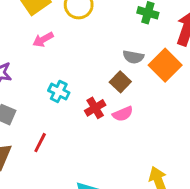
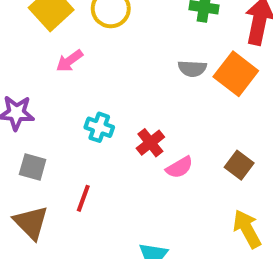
brown square: (120, 82) -> (239, 165), moved
pink semicircle: (123, 114) -> (179, 167), moved

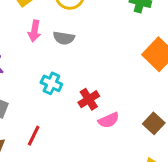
pink arrow: (69, 61) -> (34, 31), turned -50
gray semicircle: (192, 69) -> (64, 38), moved

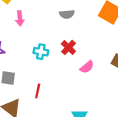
gray semicircle: (64, 38) -> (67, 14), moved
red cross: (89, 99) -> (68, 47), moved

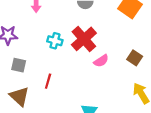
red cross: (68, 47) -> (84, 39), size x1.6

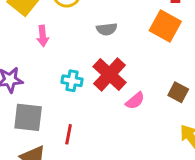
gray square: (19, 65) -> (28, 117), size x1.5

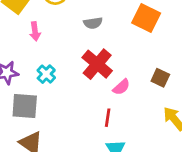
cyan cross: (72, 81) -> (46, 74), moved, turned 36
red line: (69, 134) -> (108, 118), moved

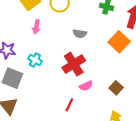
cyan cross: (46, 74) -> (35, 60), turned -32

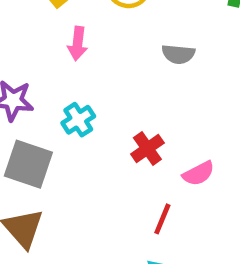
cyan cross: (35, 60) -> (78, 120), turned 32
red cross: (74, 64) -> (147, 148), moved, size x0.6

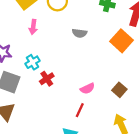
red cross: (147, 148) -> (47, 79), moved
red line: (162, 219) -> (80, 110), moved

